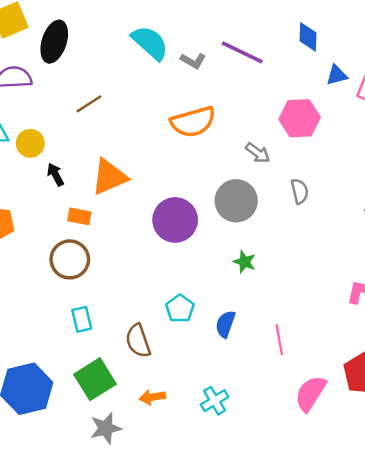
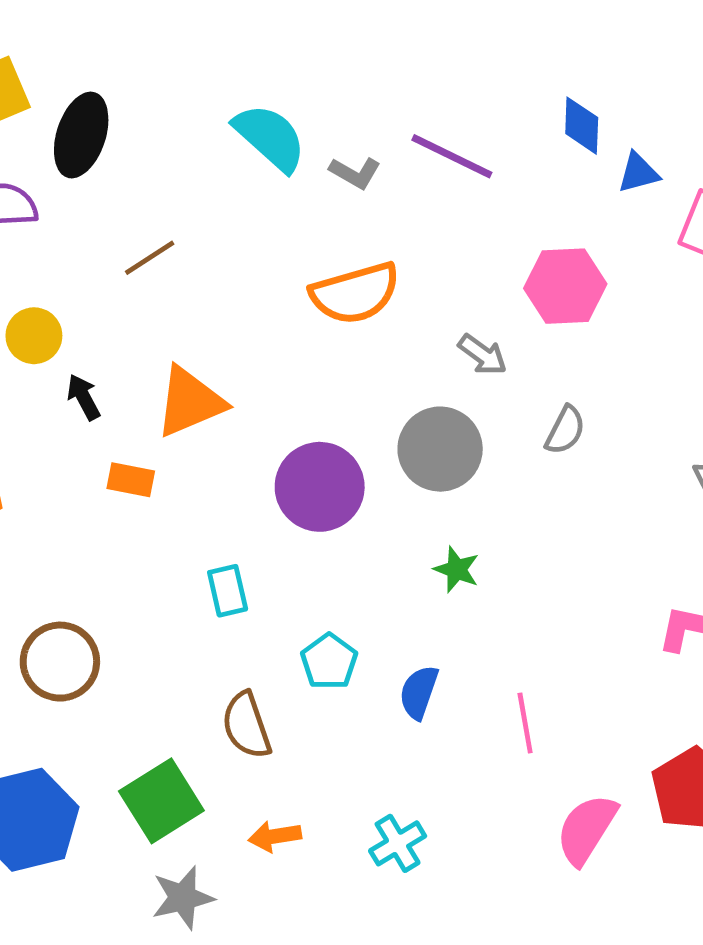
blue triangle: (337, 75) -> (638, 173), moved
gray semicircle: (300, 191) -> (565, 430), turned 40
brown circle: (70, 259) -> (60, 662), moved
cyan rectangle: (82, 319) -> (228, 591), moved

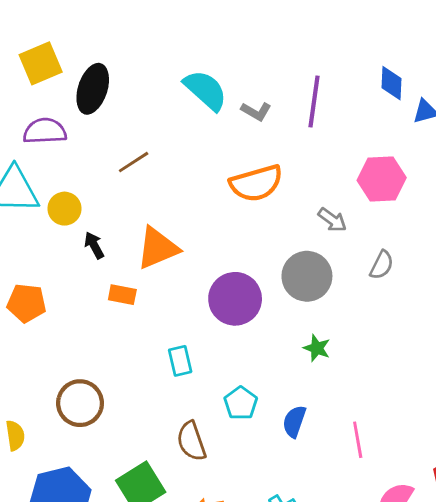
purple line: (452, 156) -> (314, 101), turned 72

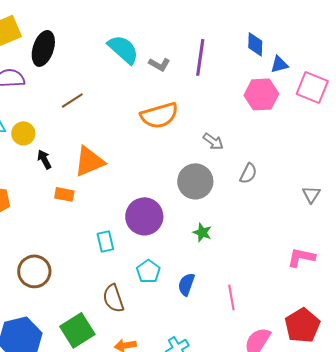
pink hexagon: (382, 179) -> (261, 94), moved
purple circle: (235, 299) -> (144, 216), moved

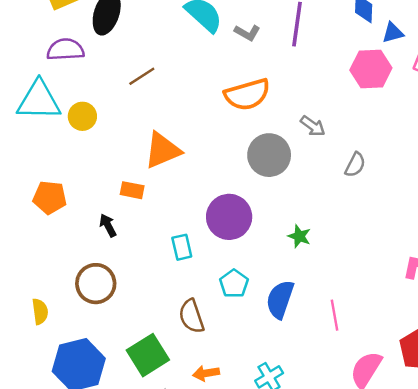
black arrow: (44, 159) -> (108, 225), moved
gray circle: (195, 181) -> (269, 155), moved
blue semicircle: (186, 284) -> (280, 299), size x1.4

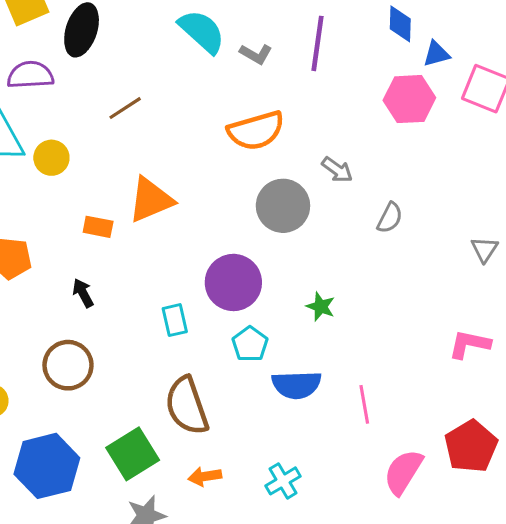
orange rectangle: (132, 190) -> (98, 227), moved
cyan pentagon: (234, 284) -> (250, 344), moved
blue semicircle: (280, 299) -> (297, 385), turned -111
brown semicircle: (192, 316) -> (187, 406), size x1.4

